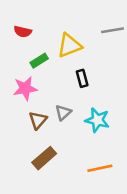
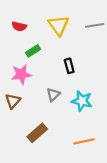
yellow triangle: (69, 45) -> (59, 25), moved, turned -45
brown triangle: (38, 120) -> (13, 101), moved

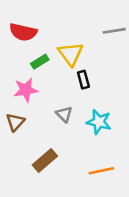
yellow triangle: (59, 25) -> (71, 54), moved
red semicircle: (19, 26) -> (23, 32), size x1.5
gray triangle: (53, 95) -> (64, 114), turned -32

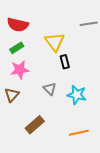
green rectangle: (40, 62) -> (17, 48), moved

